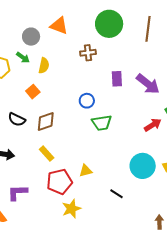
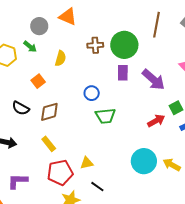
green circle: (109, 24) -> (124, 45), moved
yellow semicircle: (44, 66) -> (60, 58), moved
black line: (116, 194) -> (97, 187), moved

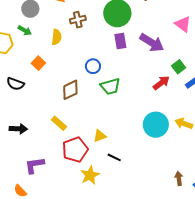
brown cross: (95, 45) -> (78, 20), moved
black semicircle: (21, 108) -> (15, 84), moved
brown diamond: (49, 112) -> (70, 90), moved

